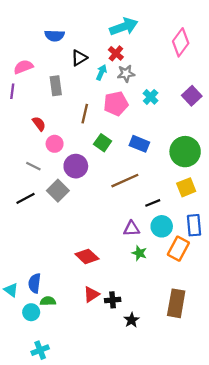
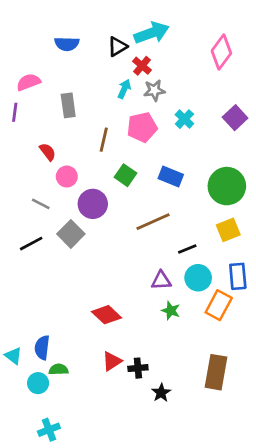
black triangle: (79, 58) -> (117, 47), moved

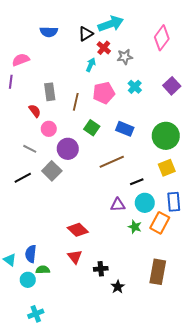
gray star: (154, 90) -> (125, 57), moved
gray rectangle: (68, 105) -> (50, 92), moved
green star: (171, 311) -> (135, 227), moved
red triangle: (112, 361) -> (75, 257), moved, turned -35

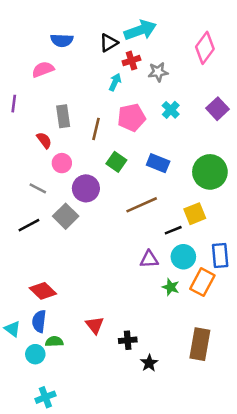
red cross: (104, 48) -> (131, 61), turned 32
pink semicircle: (21, 60) -> (43, 69), moved
yellow square: (167, 168) -> (195, 214), moved
red diamond: (78, 230) -> (43, 291), moved

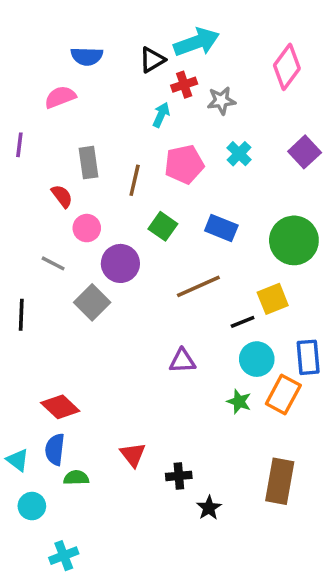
black line: (29, 225) -> (21, 315), moved, turned -60
purple triangle: (149, 259) -> (182, 361), moved
cyan circle: (35, 354) -> (32, 506), moved

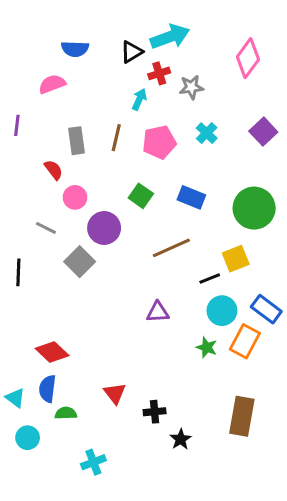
brown line: (135, 180) -> (116, 138), moved
blue rectangle: (308, 357) -> (266, 309), turned -48
cyan cross: (64, 556) -> (93, 462), moved

